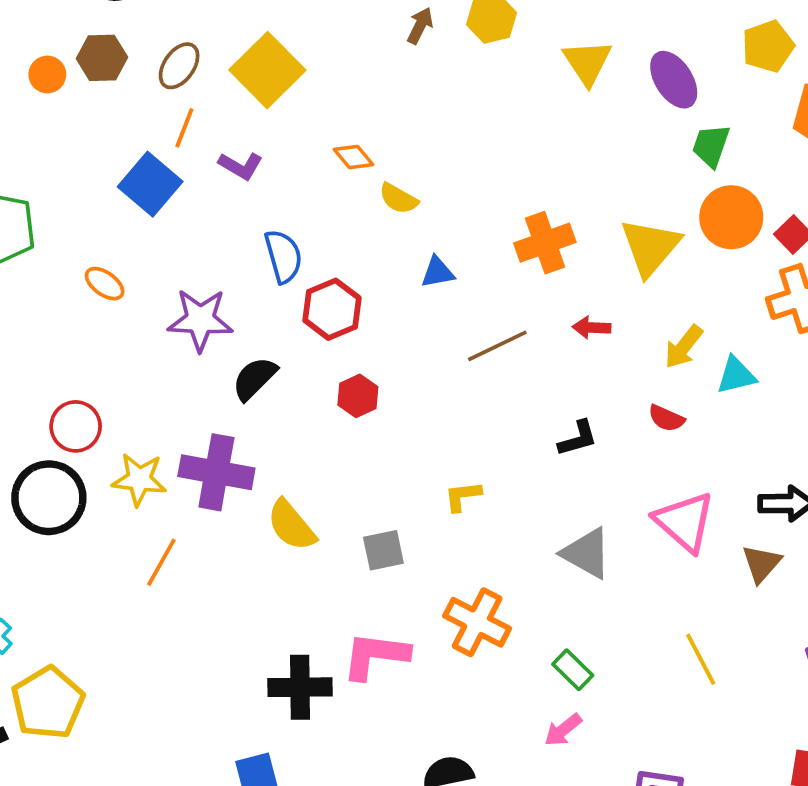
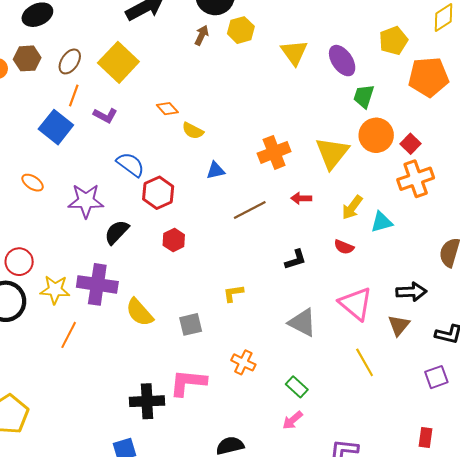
blue semicircle: (283, 256) -> (130, 164), turned -36
orange cross: (477, 622) -> (243, 362), size x0.7
yellow line: (701, 659) -> (365, 362), moved

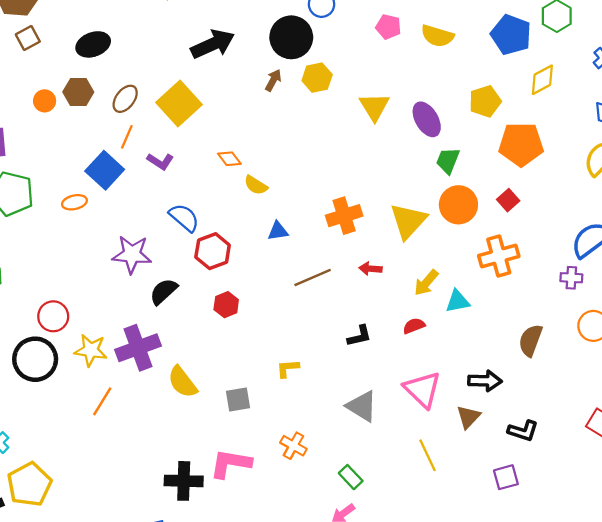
red square: (411, 144) -> (508, 200), moved
orange ellipse: (33, 183) -> (74, 202), moved, turned -50
red semicircle: (344, 247) -> (414, 326), turned 132
purple cross: (97, 284) -> (138, 348), turned -33

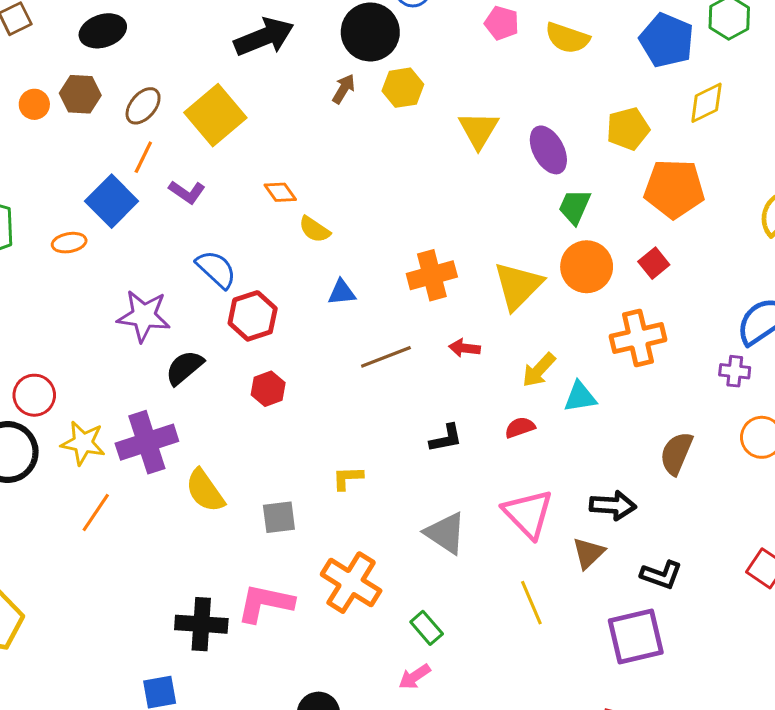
orange cross: (293, 446) -> (351, 583), size x1.6
purple square: (506, 477) -> (636, 637), size x1.6

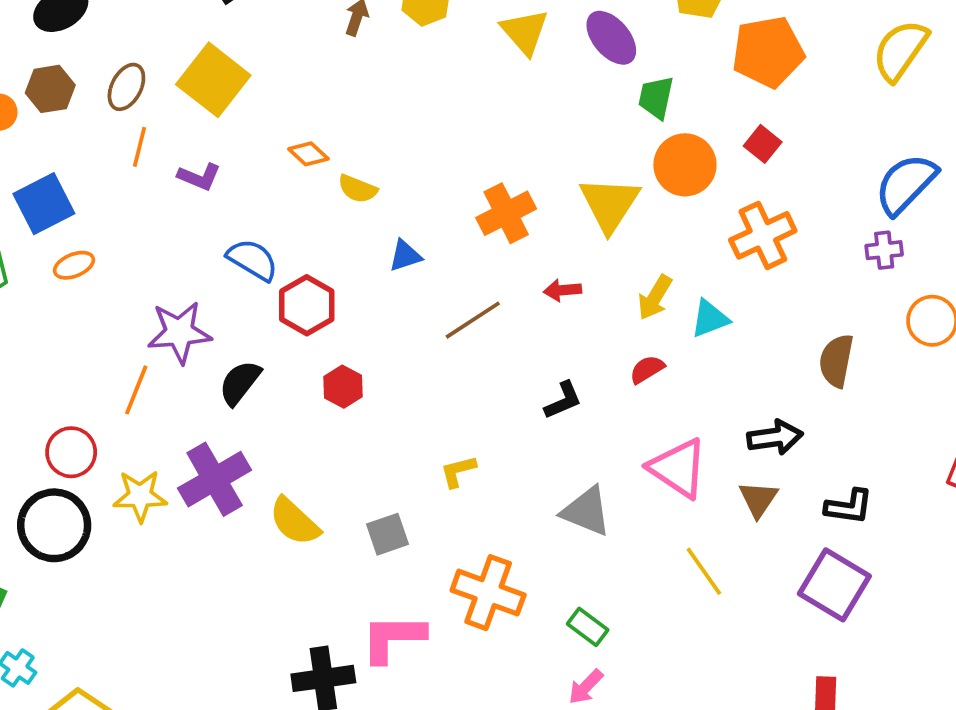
blue square: (112, 201) -> (44, 204), moved, turned 30
orange line: (96, 512) -> (136, 390), moved
purple square: (636, 637) -> (834, 585), turned -34

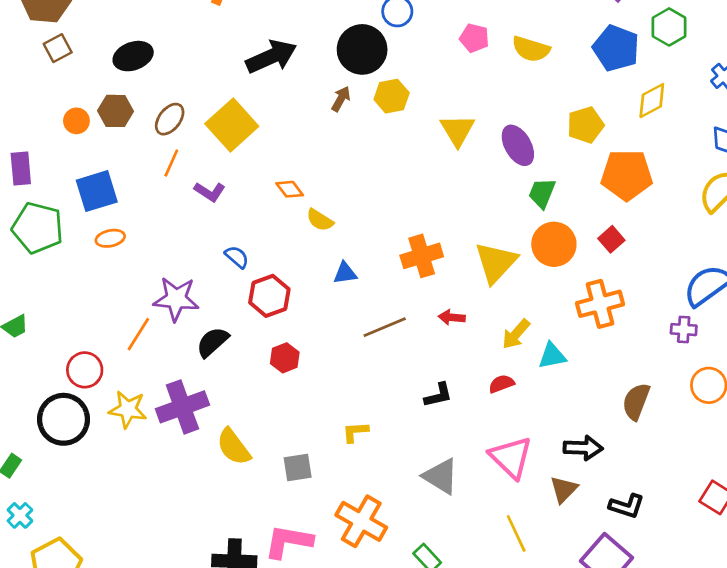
blue semicircle: (253, 260) -> (237, 257), size x0.7

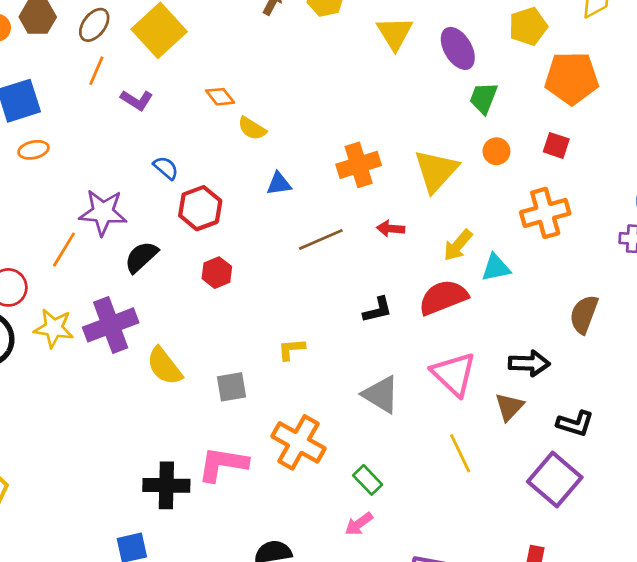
red square: (611, 239) -> (556, 145), turned -30
orange circle: (554, 244) -> (496, 151), size x0.6
red semicircle: (501, 384) -> (443, 297), size x1.8

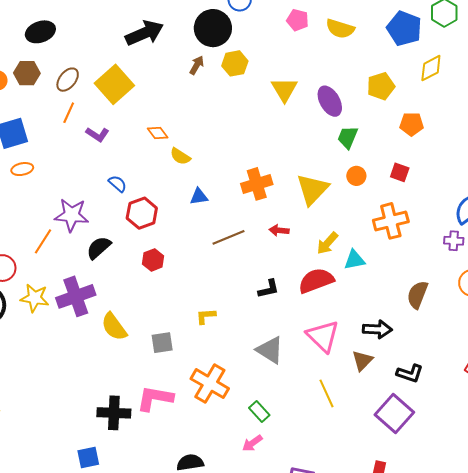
orange pentagon: (572, 78) -> (412, 124), size x0.6

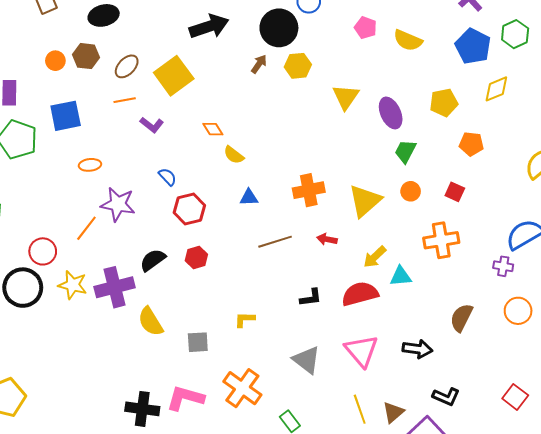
orange line: (69, 113) -> (125, 100), turned 50
orange ellipse: (22, 169) -> (90, 165), moved
black semicircle: (99, 248) -> (153, 260), moved
brown triangle: (362, 361) -> (393, 412), moved

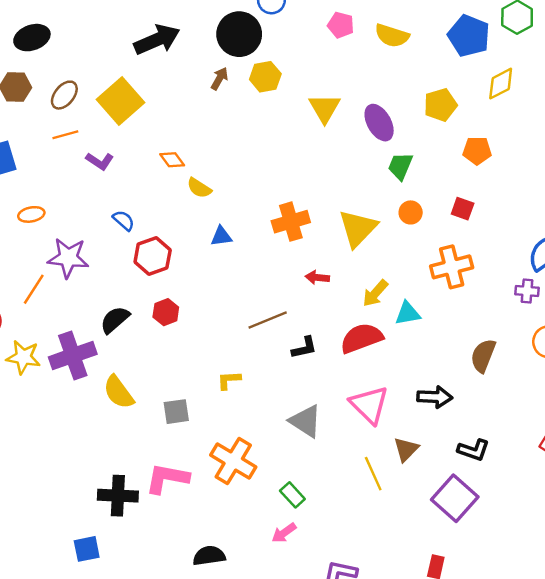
brown line: (275, 242) -> (268, 320), moved
brown triangle: (393, 412) -> (406, 449), moved

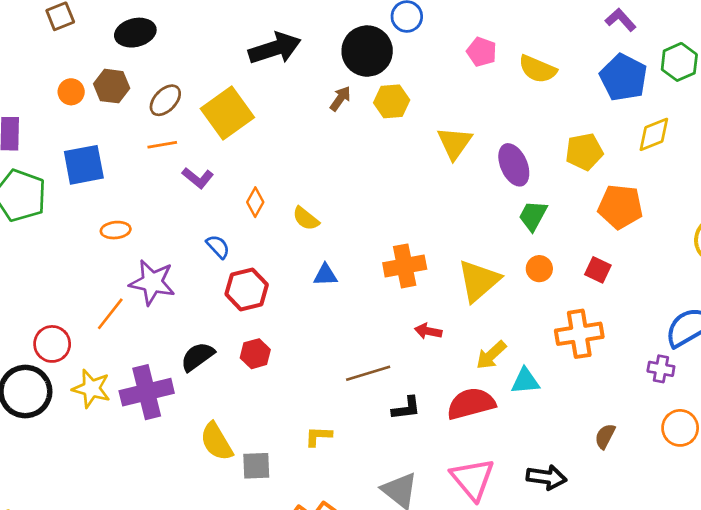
orange pentagon: (477, 151) -> (620, 207), size x1.4
orange diamond: (172, 160) -> (255, 202), moved, turned 60
brown semicircle: (483, 356) -> (605, 436), size x0.7
yellow semicircle: (119, 392) -> (216, 442), moved

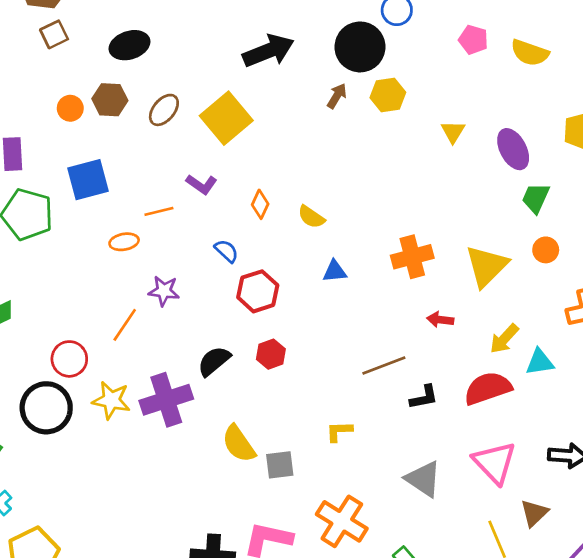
yellow triangle: (455, 143) -> (453, 132), size x0.7
orange line: (162, 145) -> (159, 211), moved
purple star: (152, 282) -> (164, 291), size x0.7

